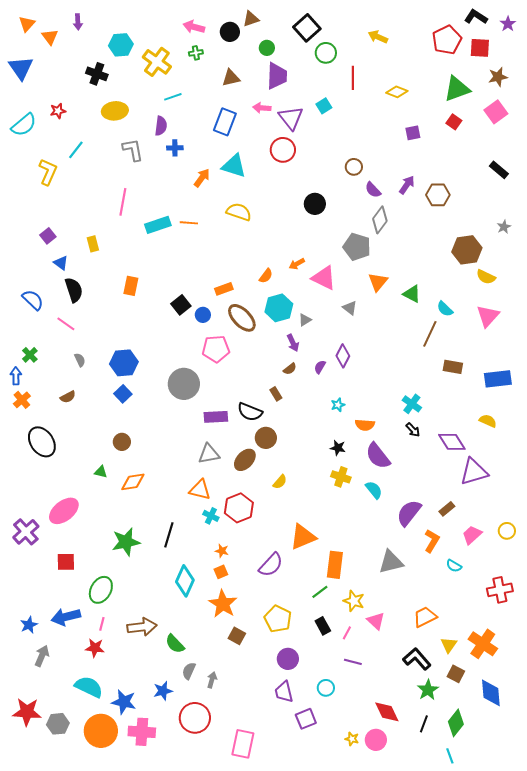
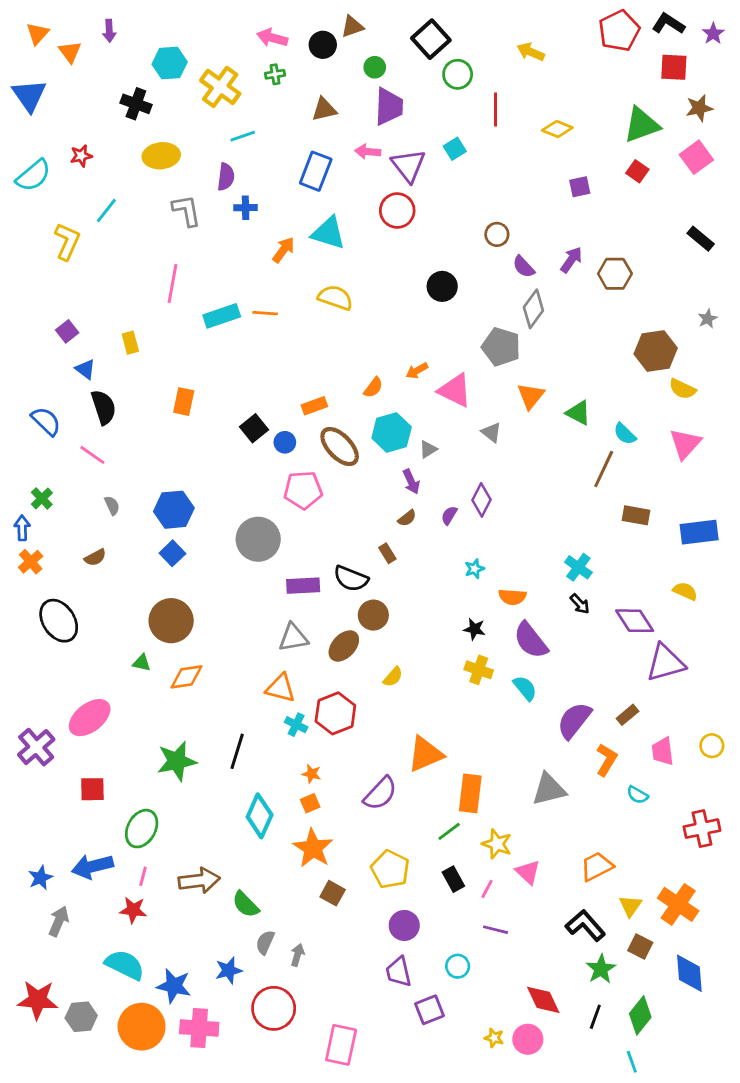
red pentagon: (447, 40) -> (619, 31), moved
brown circle: (122, 442) -> (171, 621), size x1.8
pink trapezoid: (472, 535) -> (663, 751), turned -55

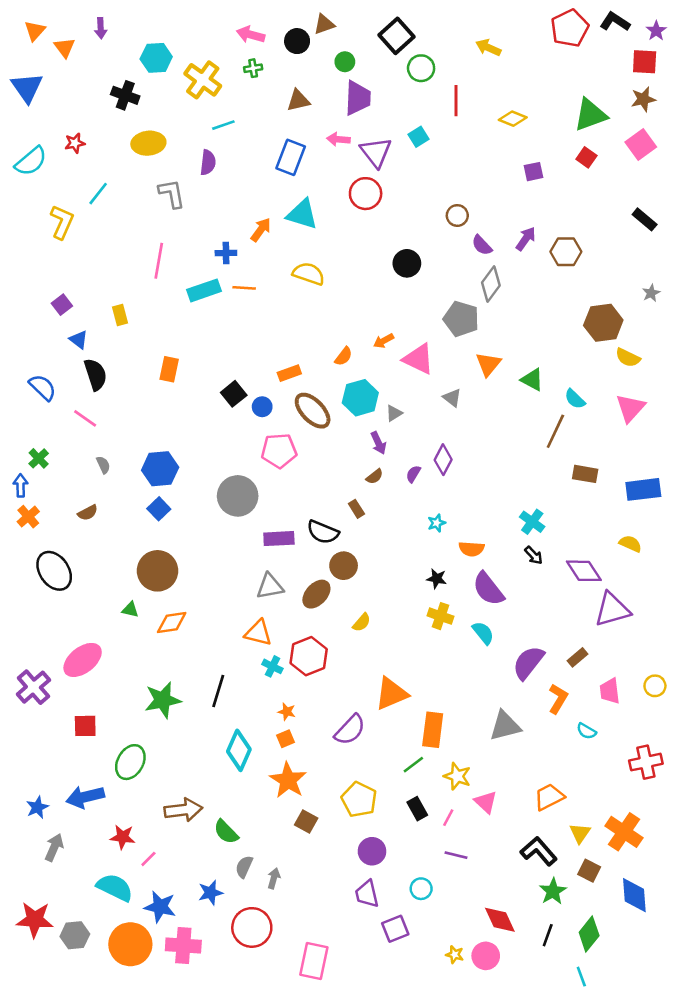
red square: (674, 67) -> (645, 62), moved
blue cross: (246, 208) -> (226, 253), moved
pink line: (143, 876) -> (148, 859), moved, turned 30

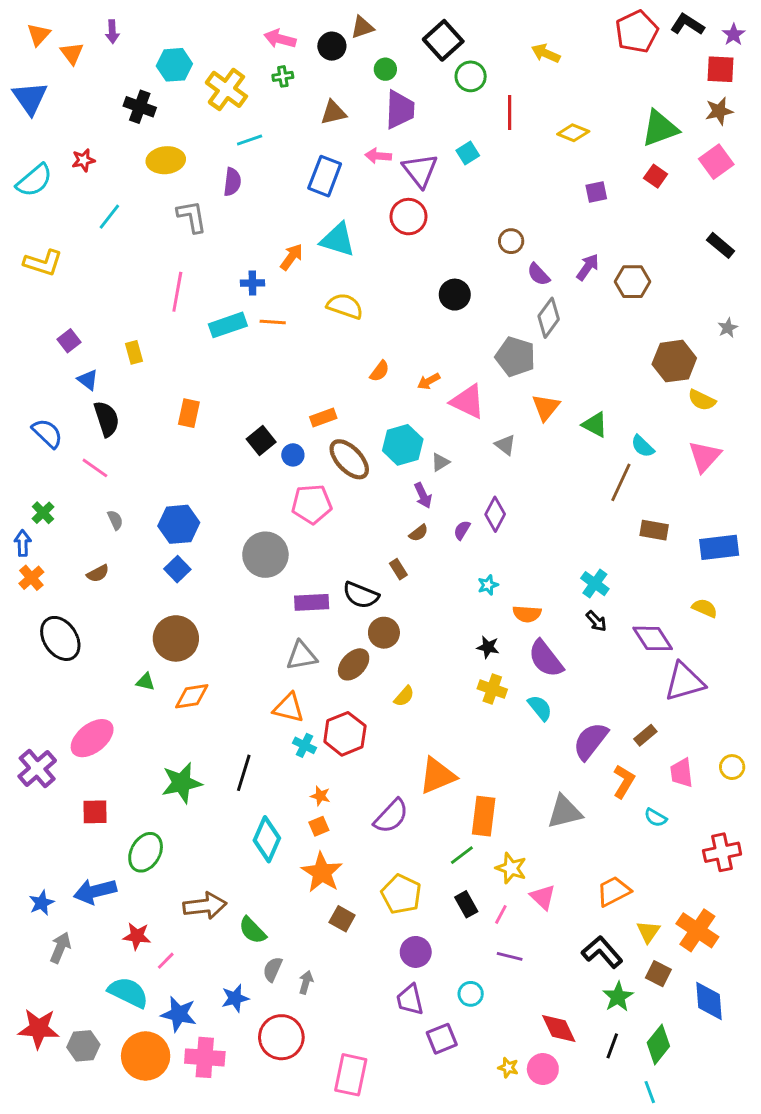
yellow L-shape: (62, 222) -> (43, 263), moved, turned 84
orange semicircle: (344, 356) -> (380, 371), moved

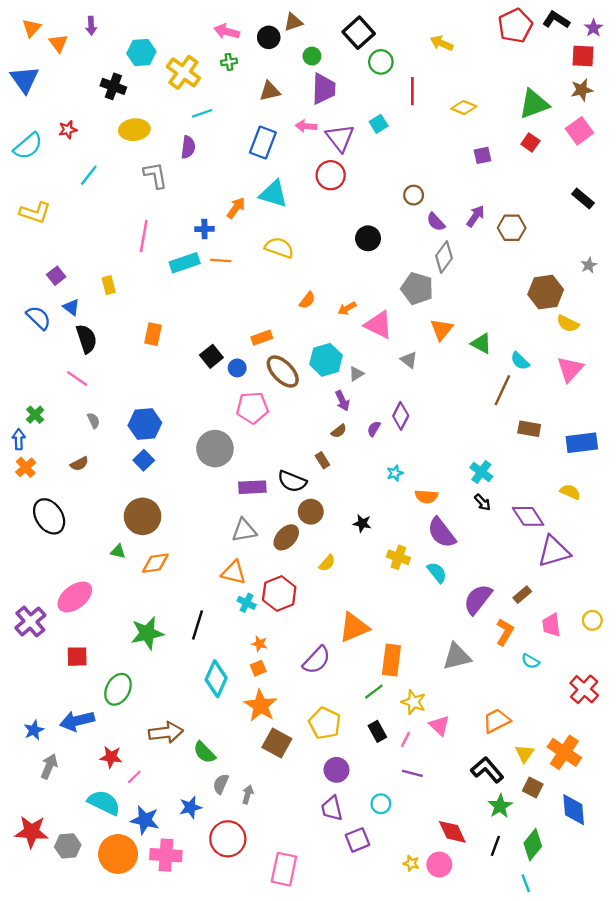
blue semicircle: (47, 433) -> (39, 318), moved
black star: (488, 647) -> (362, 523), moved
red cross: (722, 852) -> (584, 689), turned -36
brown square: (342, 919) -> (277, 743), size x1.4

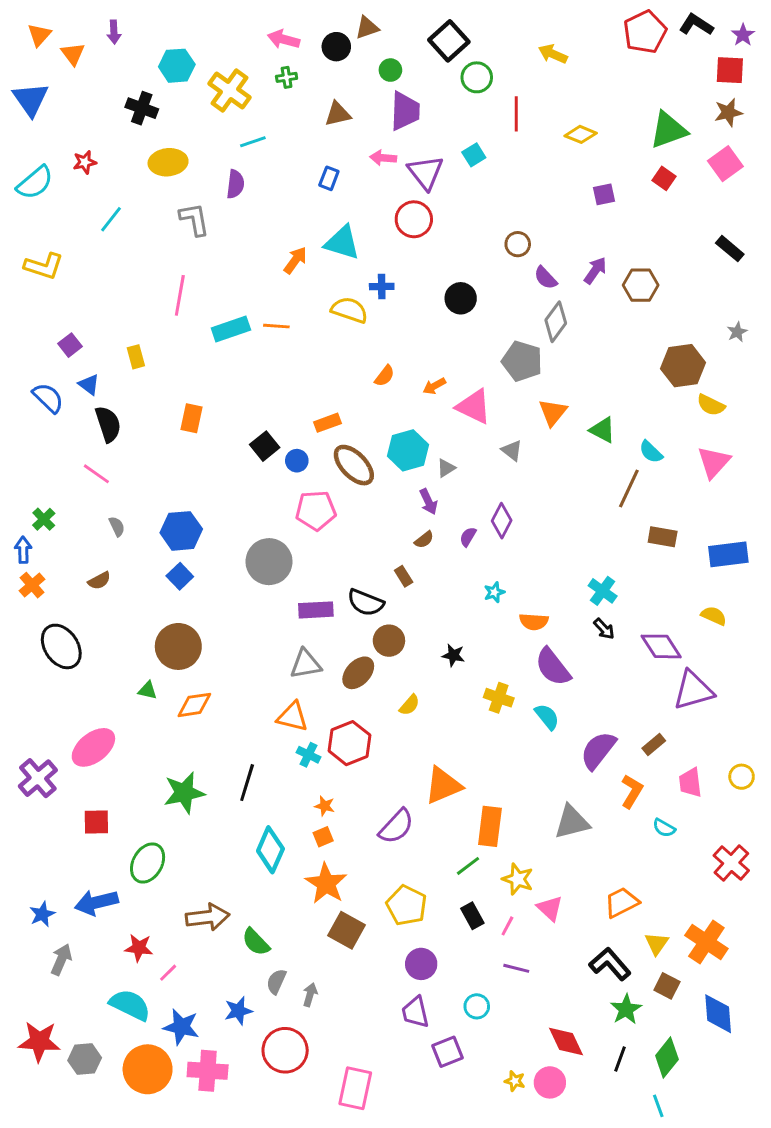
blue rectangle: (263, 143) -> (329, 178), size x0.6
blue cross: (204, 229) -> (382, 287), moved

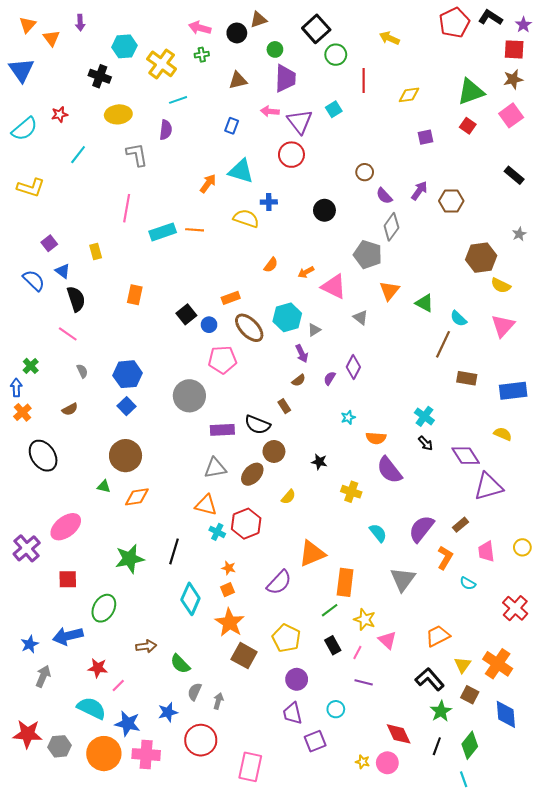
yellow diamond: (581, 134) -> (409, 95), turned -30
cyan semicircle: (547, 717) -> (378, 533), moved
gray triangle: (572, 822) -> (403, 579), turned -40
brown arrow: (208, 917) -> (146, 646), size x0.7

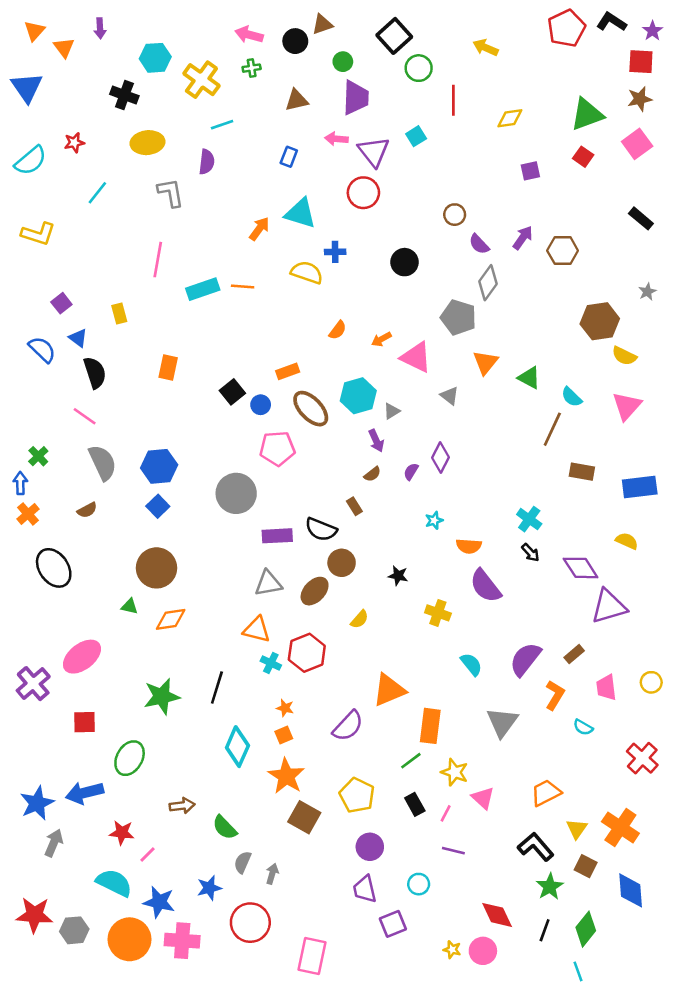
gray semicircle: (82, 371) -> (103, 463), size x2.0
blue star: (30, 644) -> (37, 803), size x1.5

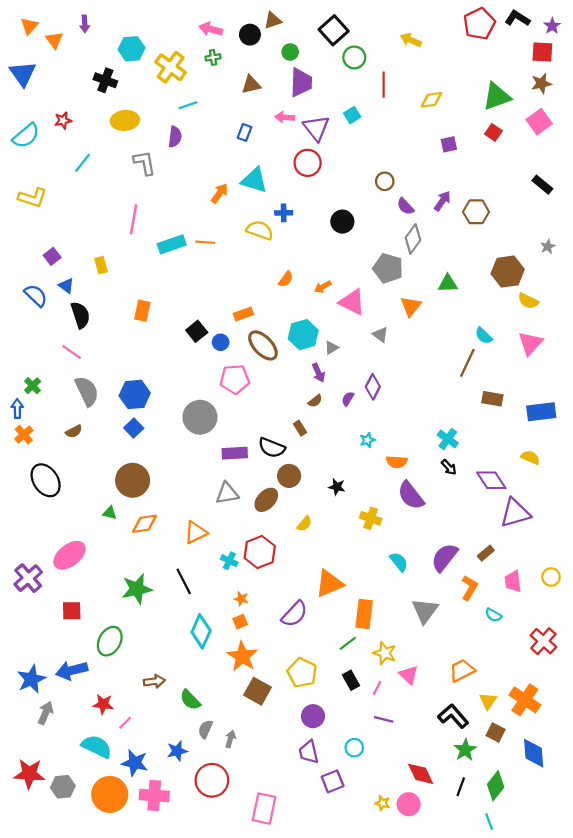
green triangle: (529, 378) -> (448, 284), moved, turned -30
orange triangle: (257, 630) -> (196, 532), moved, turned -40
black line: (217, 687) -> (184, 581), turned -44

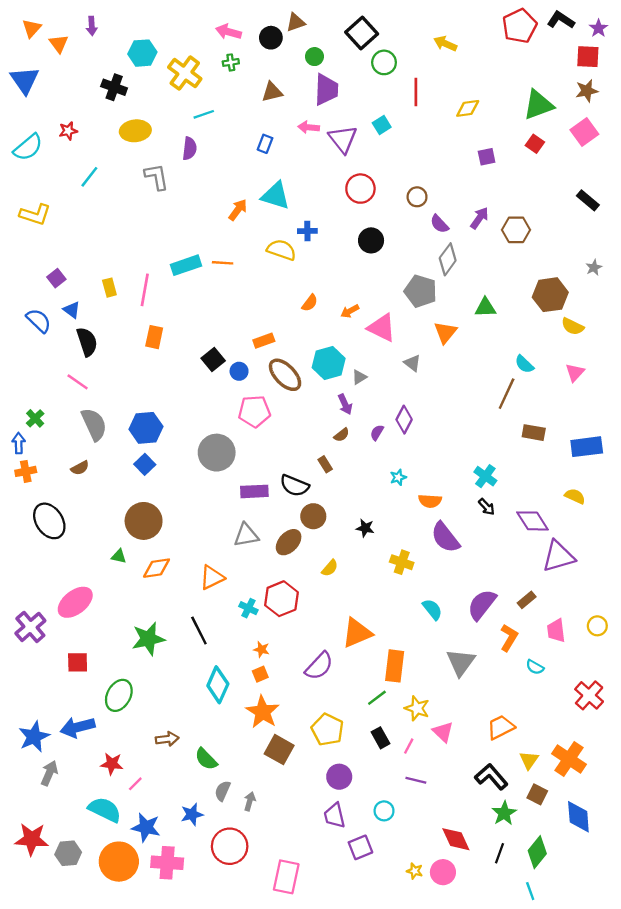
red circle: (308, 163) -> (360, 189), moved
pink line: (134, 219) -> (145, 290), moved
pink triangle: (530, 343) -> (575, 372), size x0.7
orange cross: (24, 435) -> (26, 471), turned 30

